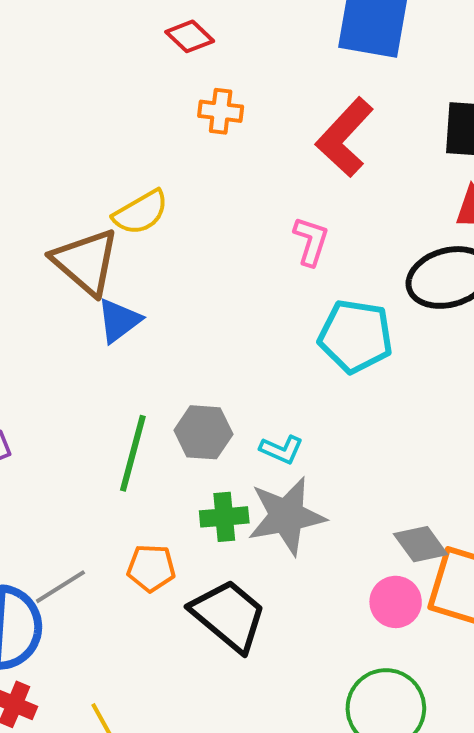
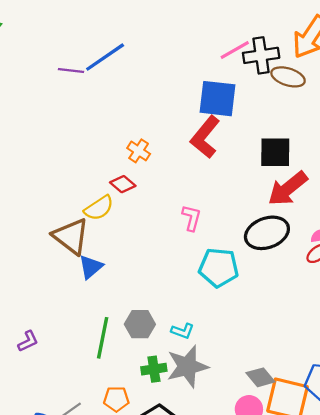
red diamond: (190, 36) -> (123, 184), moved
orange cross: (221, 111) -> (139, 151), turned 30
red L-shape: (345, 137) -> (205, 137), moved

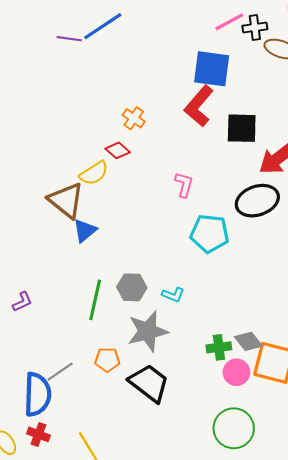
black cross: (261, 55) -> (255, 28), size x0.7
black square: (275, 152) -> (242, 128), moved
gray star: (187, 367) -> (148, 331), moved
green cross: (154, 369) -> (219, 347), moved

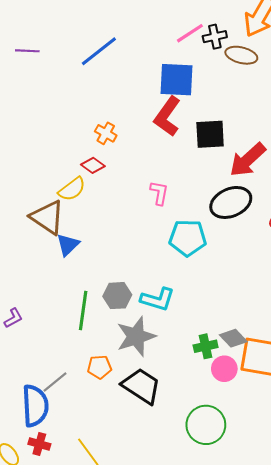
blue line: (103, 26) -> (99, 51), moved
purple line: (69, 39) -> (27, 51), moved
cyan L-shape: (173, 295) -> (158, 299), size x1.6
green circle: (234, 428) -> (206, 425), moved

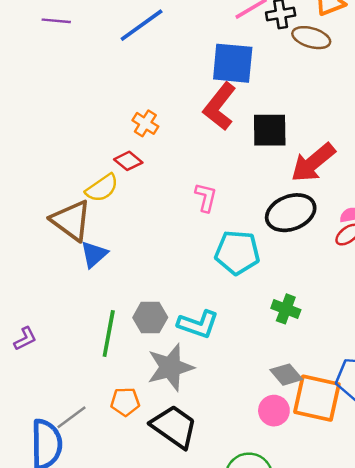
green cross: (206, 346) -> (286, 309), moved, turned 30

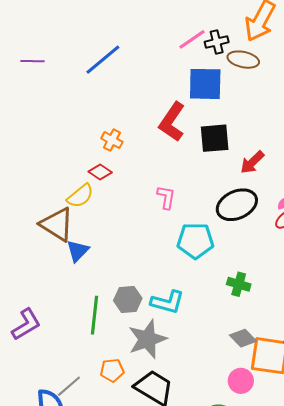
blue square: (233, 63) -> (205, 84), moved
red arrow: (313, 163) -> (252, 162), size x0.7
purple L-shape: (25, 339) -> (26, 324), size x1.6
pink circle: (274, 411) -> (241, 381), moved

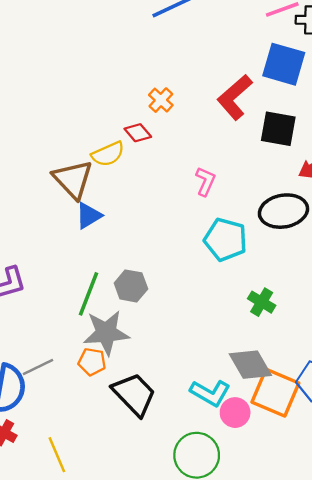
cyan L-shape: (167, 302) -> (210, 393), moved
gray diamond: (243, 338) -> (250, 365), size x1.4
gray star: (147, 339) -> (106, 333), moved

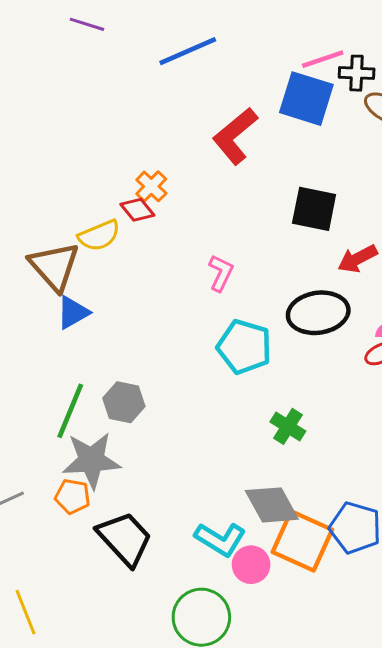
blue square: (284, 64) -> (306, 99), moved
red L-shape: (235, 97) -> (235, 136), moved
orange cross: (161, 100) -> (151, 186), moved

